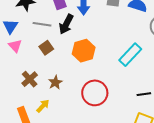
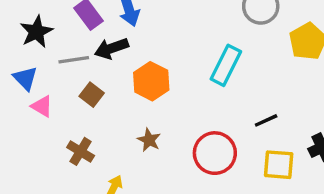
black arrow: (66, 24) -> (111, 48), turned 60
brown star: (55, 83) -> (149, 140), moved
red circle: (95, 93) -> (215, 153), moved

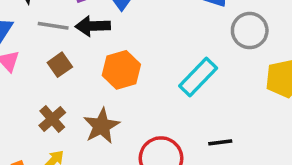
brown star: (149, 140) -> (101, 126), size x1.5
brown cross: (81, 151) -> (52, 119), moved

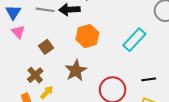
brown square: (60, 65) -> (46, 47), moved
brown cross: (52, 119) -> (35, 75), moved

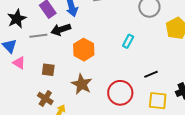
cyan rectangle: (134, 40) -> (128, 41), size x0.6
brown square: (46, 47) -> (48, 70), turned -32

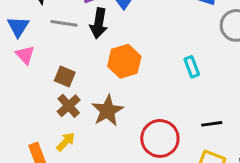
black arrow: (61, 30) -> (99, 23), turned -78
cyan rectangle: (128, 41) -> (192, 67), turned -64
brown cross: (45, 98) -> (69, 106), moved

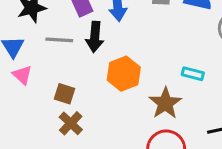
cyan rectangle: (192, 67) -> (193, 74), turned -50
brown star: (107, 111) -> (165, 103), moved

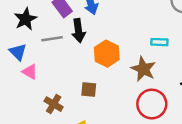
brown square: (64, 94) -> (89, 89), moved
brown cross: (71, 123) -> (54, 104), moved

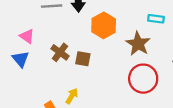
blue triangle: (18, 52) -> (21, 59), moved
brown cross: (54, 104) -> (60, 52), moved

